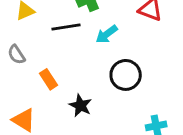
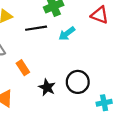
black circle: (126, 75) -> (78, 82), moved

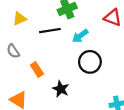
black circle: (78, 82) -> (90, 62), moved

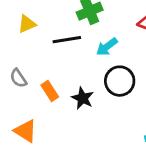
gray semicircle: (13, 51) -> (18, 78), moved
black star: (61, 89) -> (83, 98), moved

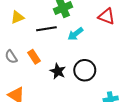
black circle: (120, 81) -> (85, 70), moved
orange rectangle: (50, 91) -> (34, 57), moved

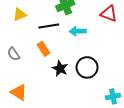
cyan arrow: (75, 34) -> (78, 31), turned 35
orange rectangle: (34, 57) -> (44, 49), moved

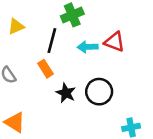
red triangle: (109, 14) -> (114, 42), moved
black line: (49, 26) -> (52, 41), turned -66

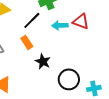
black line: (52, 41) -> (32, 20), turned 30
black circle: (99, 92) -> (69, 79), moved

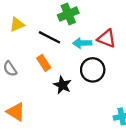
black line: (32, 20) -> (50, 37), turned 72
black circle: (69, 79) -> (93, 70), moved

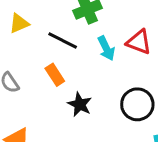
cyan arrow: (82, 43) -> (106, 48), turned -114
black circle: (93, 70) -> (137, 104), moved

